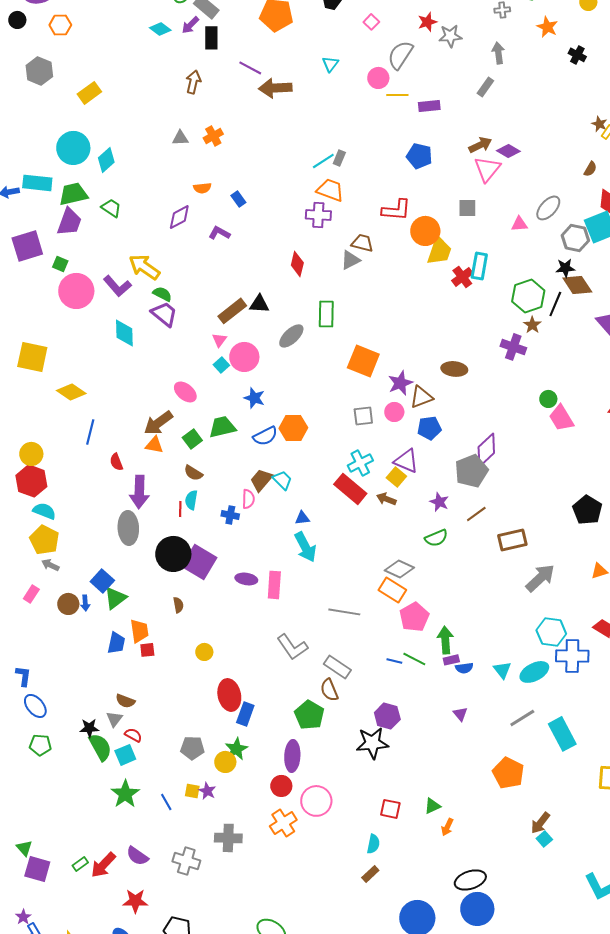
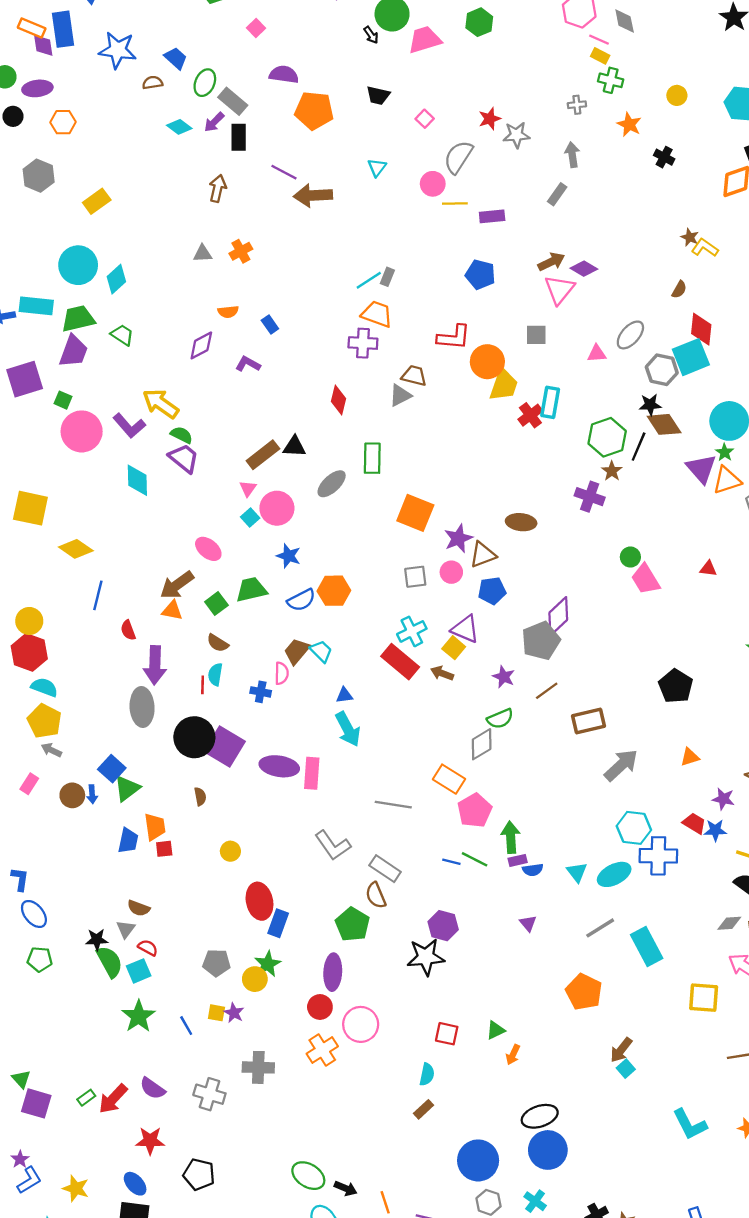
gray diamond: (399, 569) -> (482, 744), moved, turned -56
purple ellipse: (246, 579) -> (279, 766), size x1.5

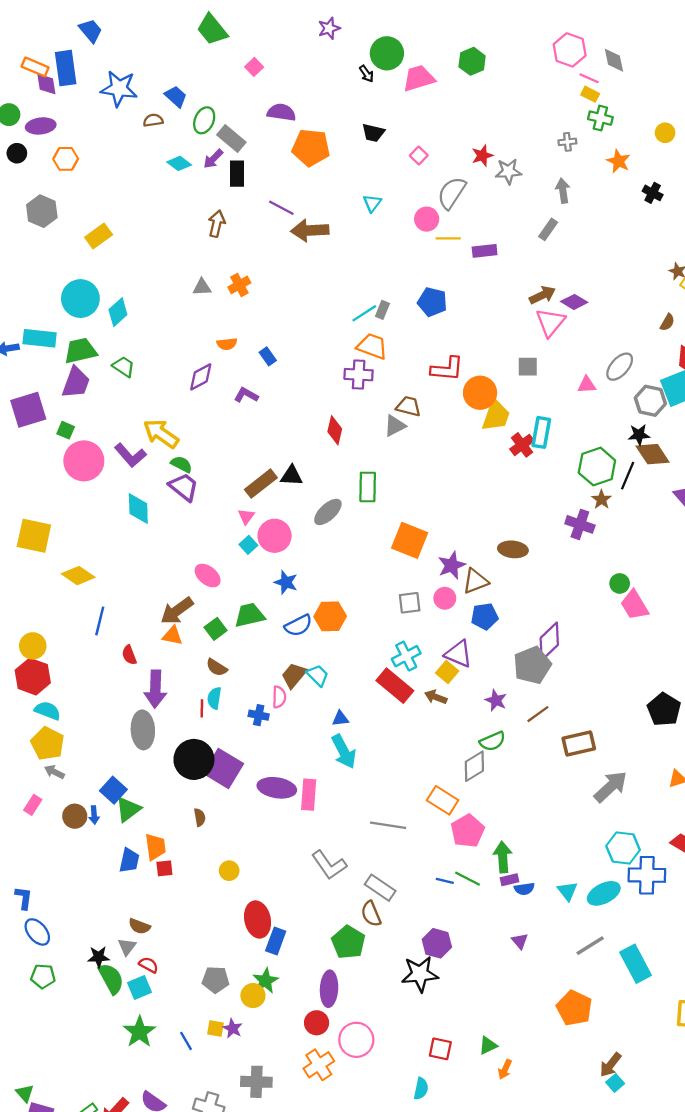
blue pentagon: (480, 274) -> (432, 302), moved

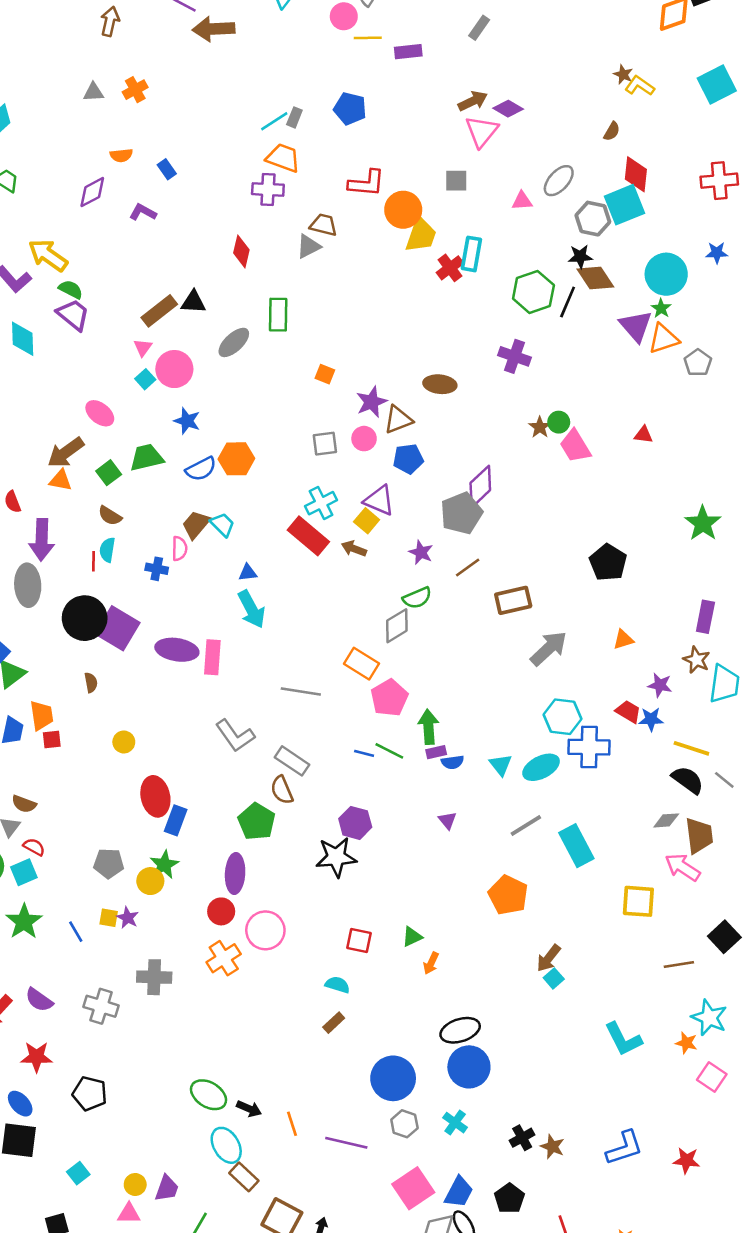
brown star: (601, 499) -> (540, 427), moved
orange square: (410, 540) -> (325, 374), size x0.5
cyan semicircle: (421, 1089) -> (337, 985), turned -85

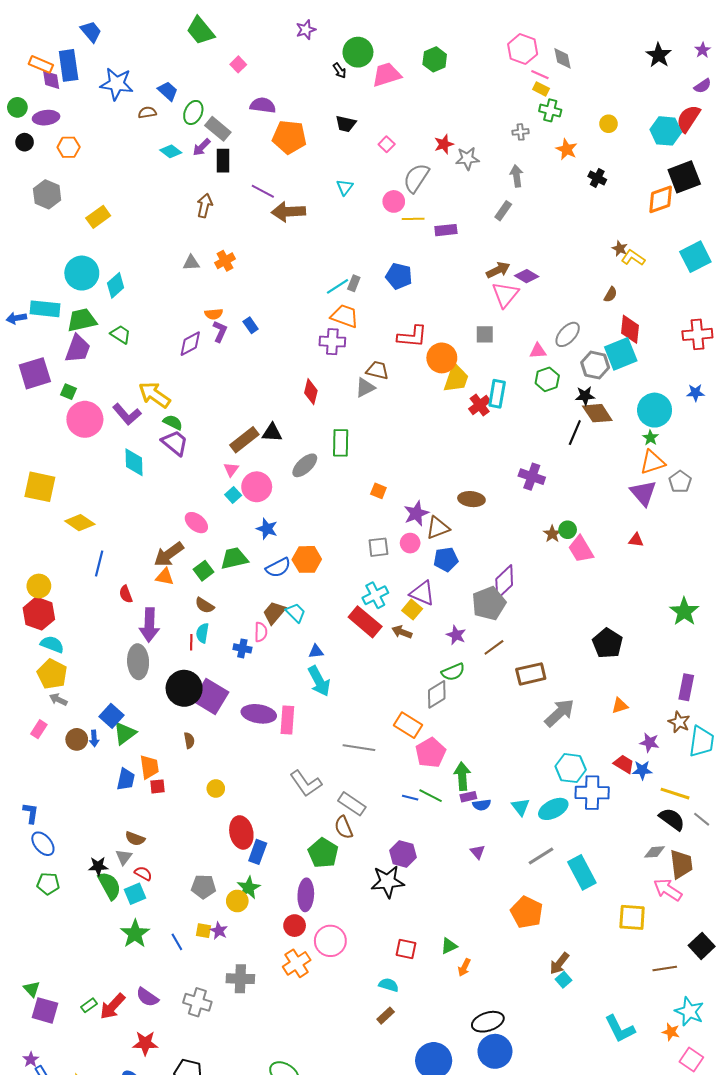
purple L-shape: (143, 212) -> (220, 331), moved, turned 85
green hexagon: (533, 292) -> (547, 379), moved, size x0.7
purple triangle: (636, 326) -> (643, 493), moved

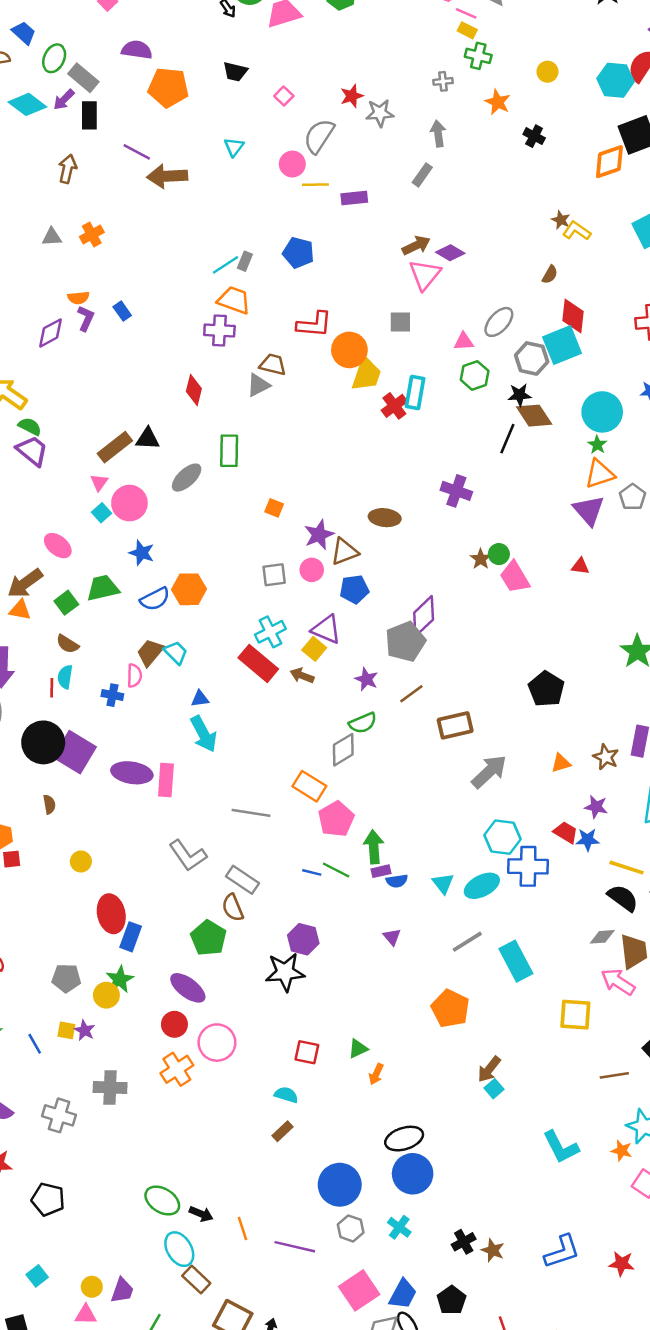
cyan diamond: (171, 151) -> (27, 104), size x1.4
brown star: (679, 722) -> (606, 757), moved
purple ellipse: (306, 895) -> (188, 988), turned -56

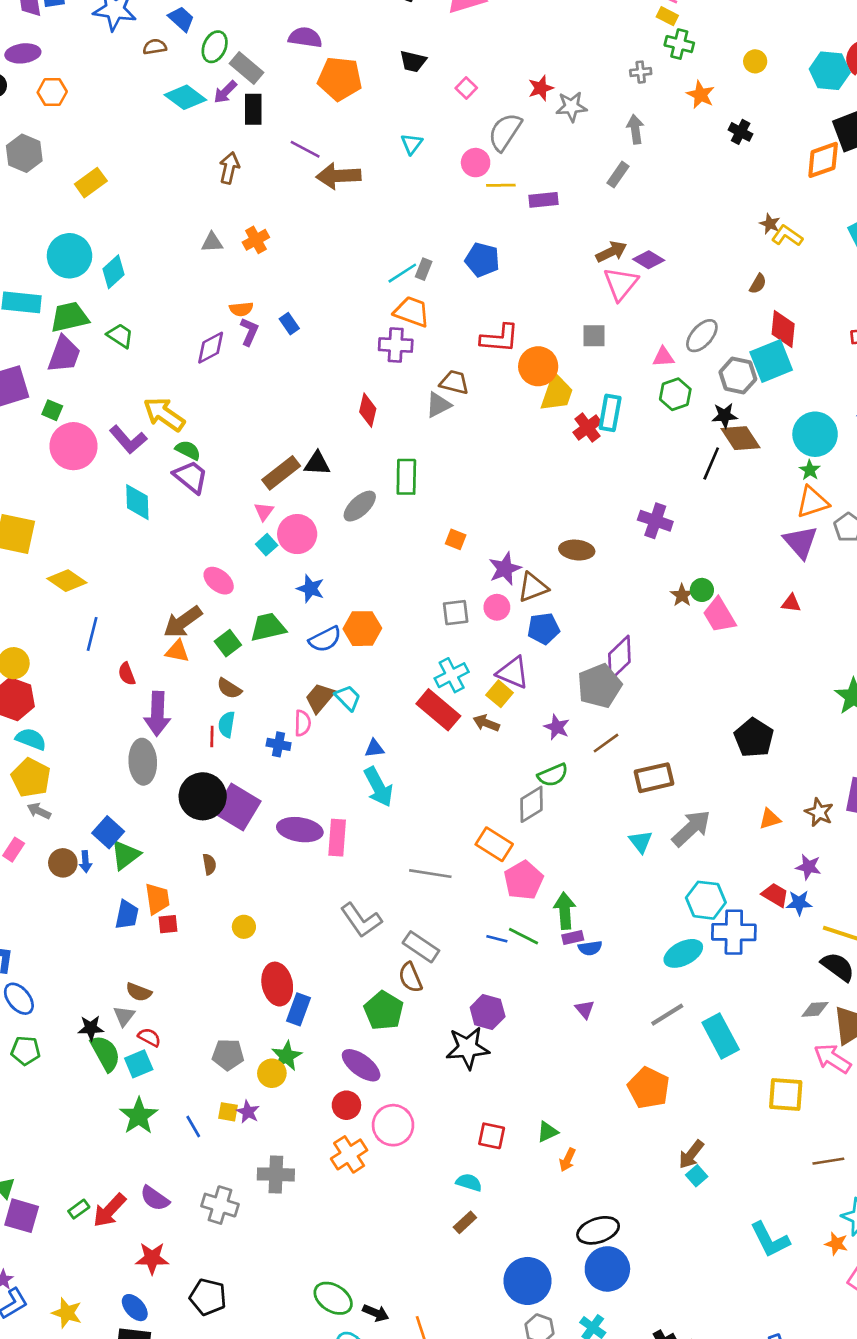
cyan triangle: (443, 883) -> (641, 842), moved

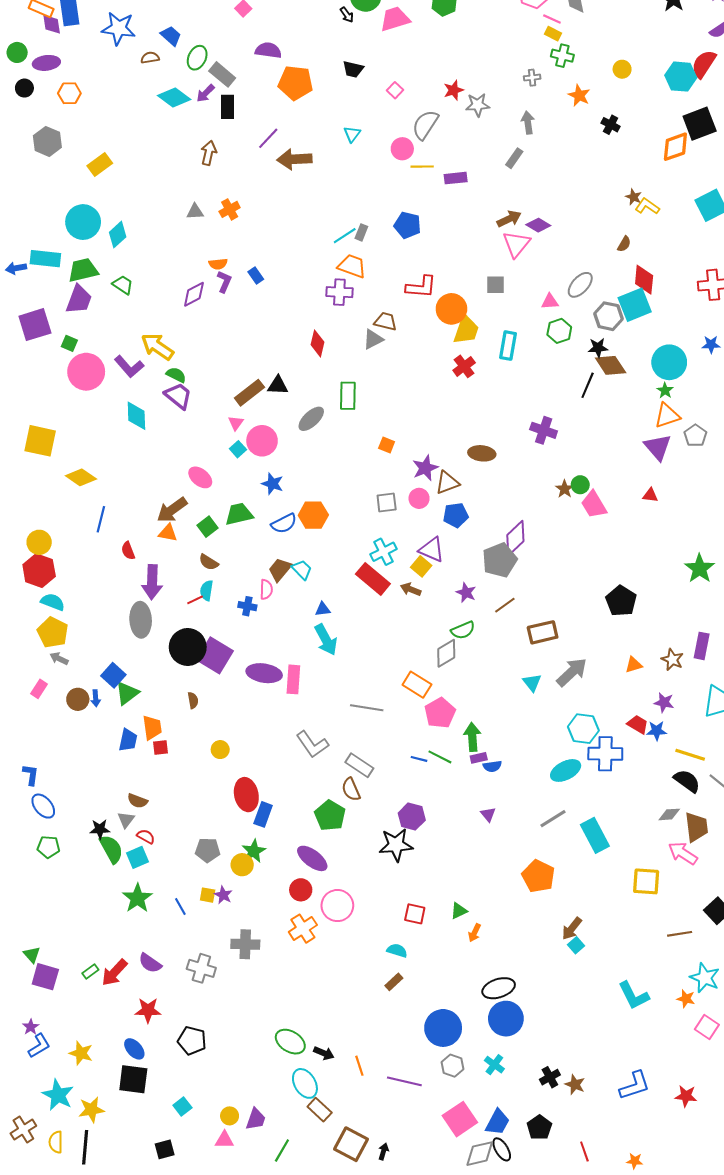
purple line: (305, 149) -> (268, 138), turned -75
red cross: (587, 428) -> (464, 366), moved
red line: (212, 736) -> (195, 600), turned 63

